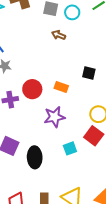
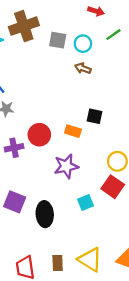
brown arrow: (59, 35) -> (83, 68), moved
black square: (89, 73) -> (94, 116), moved

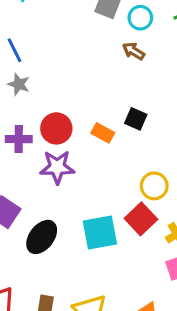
purple star: (66, 166) -> (57, 167), moved
cyan square: (85, 202) -> (100, 232), size x1.6
black ellipse: (45, 214) -> (42, 237), turned 30

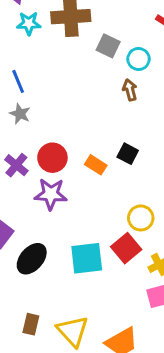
brown arrow: (133, 51) -> (130, 90), turned 40
purple cross: (19, 139) -> (16, 165), turned 35

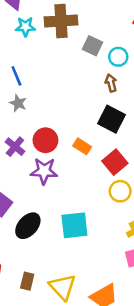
black square: (128, 154) -> (111, 119), moved, size x1.5
red square: (126, 248) -> (115, 162), moved

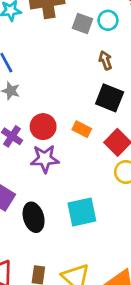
cyan circle: (118, 57) -> (108, 20), moved
black ellipse: (28, 226) -> (34, 217), turned -52

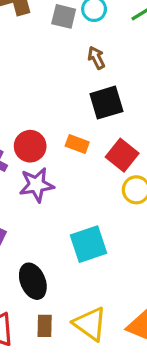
black square: (110, 98) -> (106, 103), turned -32
black ellipse: (34, 217) -> (33, 281), moved

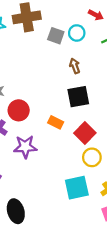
red circle: (30, 146) -> (19, 110), moved
cyan square: (89, 244) -> (77, 188), moved

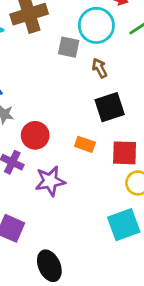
cyan circle: (77, 33) -> (96, 25), size x1.6
gray square: (56, 36) -> (69, 47), moved
red square: (85, 133) -> (125, 153), turned -35

